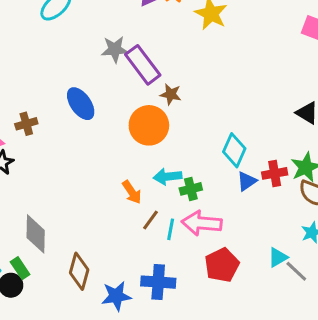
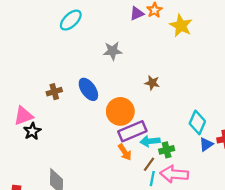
purple rectangle: (143, 65) -> (132, 131), moved, turned -76
brown cross: (26, 124) -> (54, 92), moved
orange circle: (149, 125) -> (120, 111), moved
brown line: (150, 220) -> (149, 164), moved

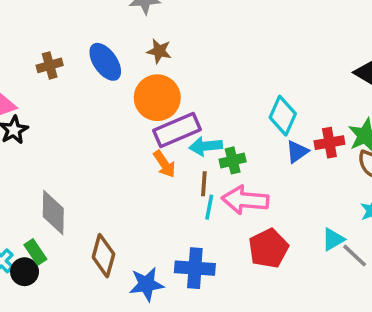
brown star: (152, 83) -> (159, 51), moved
brown line: (149, 164) -> (204, 184), turned -32

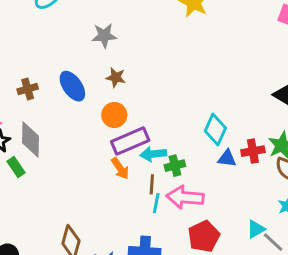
orange circle: (157, 98) -> (114, 115), size x0.7
blue triangle: (297, 152) -> (227, 158), turned 42
gray diamond: (53, 213) -> (31, 140), moved
green rectangle: (35, 252) -> (16, 167), moved

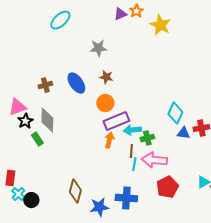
orange arrow: (120, 168) -> (109, 140), turned -133

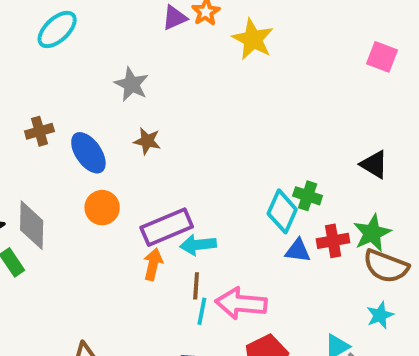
gray star: (98, 48) -> (131, 84), turned 30
brown cross: (45, 85) -> (39, 131), moved
orange circle: (105, 103) -> (102, 208), moved
green cross: (147, 138) -> (308, 196), moved, turned 32

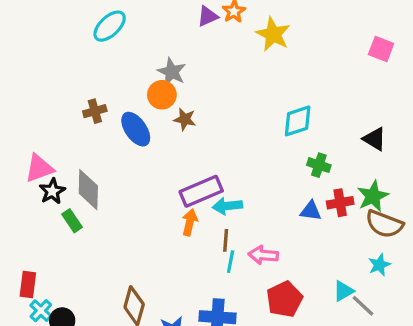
orange circle: (102, 208) -> (162, 95), moved
cyan diamond: (282, 211) -> (298, 121), moved, turned 48
pink arrow: (241, 303) -> (263, 255), size x0.7

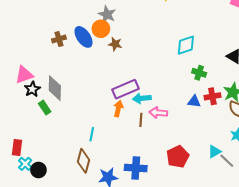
blue ellipse: (136, 129) -> (84, 37), moved
pink arrow: (263, 255) -> (158, 113), moved
cyan line: (231, 262) -> (92, 134), moved

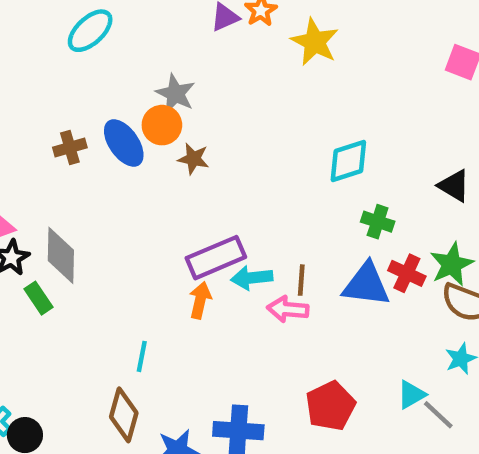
red cross: (212, 96) -> (407, 273), turned 35
blue triangle: (194, 101) -> (366, 285), size x1.6
brown line: (141, 120) -> (301, 280), moved

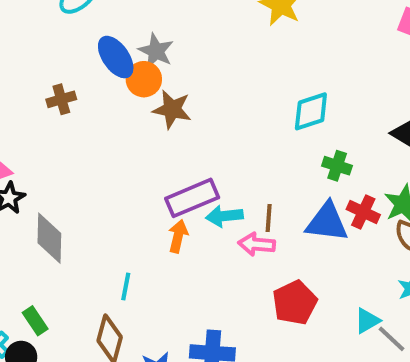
blue ellipse: (124, 143) -> (116, 57), moved
brown star: (193, 159) -> (172, 109), size x1.4
gray diamond: (61, 255) -> (49, 238), moved
green rectangle: (38, 298) -> (35, 321), moved
red pentagon: (330, 406) -> (295, 303), moved

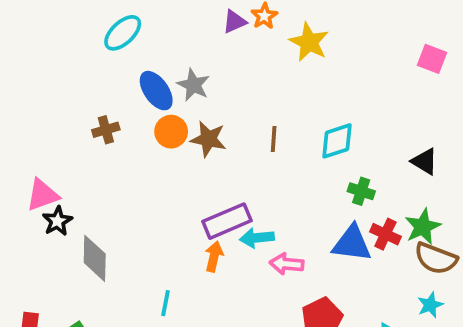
orange circle: (144, 79) -> (171, 132), moved
brown line: (269, 218) -> (274, 139), moved

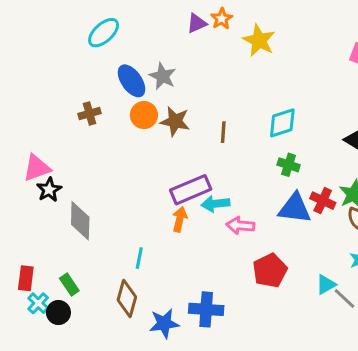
brown line: (274, 139) -> (223, 132), moved
green cross: (361, 191) -> (289, 165), moved

